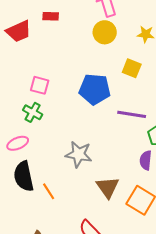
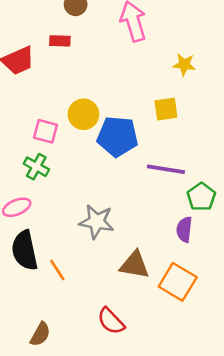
yellow circle: (105, 32) -> (83, 114), moved
yellow square: (132, 68) -> (166, 109), turned -30
brown triangle: (108, 187) -> (135, 265), turned -45

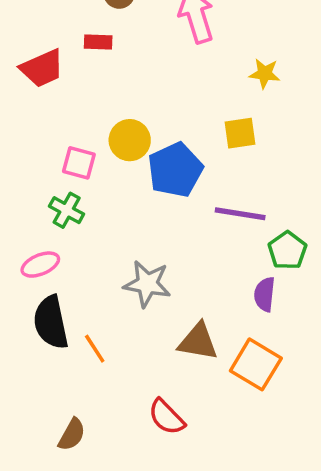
blue pentagon: (117, 137) -> (175, 170), turned -30

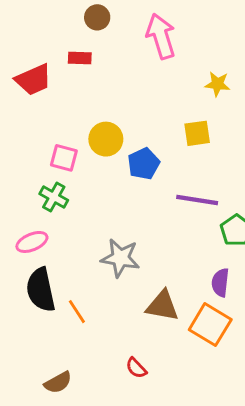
blue pentagon: (175, 170) -> (144, 164), size x0.7
purple semicircle: (265, 294) -> (220, 283), moved
red semicircle: (166, 417) -> (136, 368), size x0.7
brown semicircle: (72, 435) -> (58, 383), turned 32

